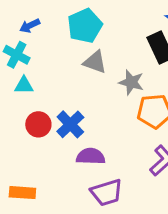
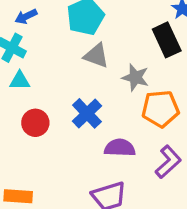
blue cross: (70, 124) -> (87, 113), moved
purple semicircle: (91, 156) -> (120, 148), moved

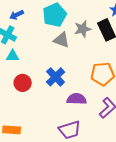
gray star: (135, 77) -> (83, 29), moved, turned -30

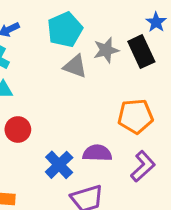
blue cross: (56, 77) -> (59, 165), moved

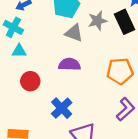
purple semicircle: (97, 153) -> (69, 64), moved

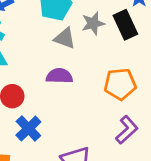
blue cross: (62, 108) -> (28, 128), moved

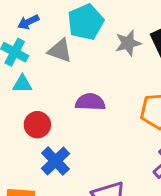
gray triangle: (65, 38) -> (60, 51), moved

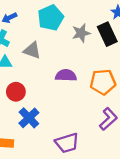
gray triangle: (60, 51) -> (32, 50), moved
purple semicircle: (90, 102) -> (66, 75), moved

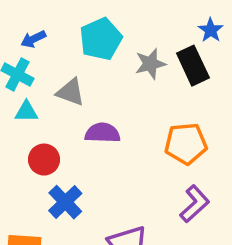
purple semicircle: (66, 75) -> (102, 133), moved

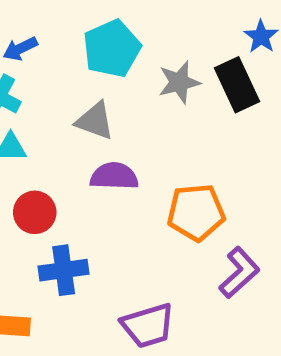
gray triangle: (71, 92) -> (95, 121), moved
orange pentagon: (186, 144) -> (196, 212), moved
blue cross: (65, 202) -> (64, 270), turned 36

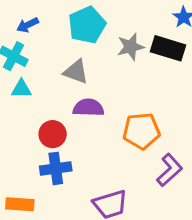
black rectangle: (237, 85) -> (168, 48), turned -48
red circle: (35, 212) -> (53, 134), moved

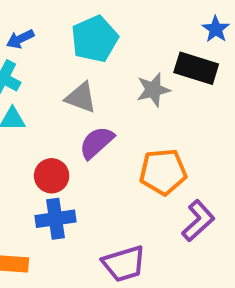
gray star: (131, 47) -> (153, 90), moved
purple semicircle: (88, 108) -> (97, 143), turned -44

